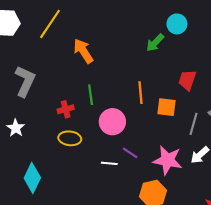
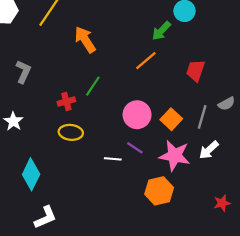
gray L-shape: (25, 81) -> (23, 72), size x0.7
orange line: (141, 93) -> (146, 61), moved, turned 55
green line: (91, 95) -> (93, 86), turned 42
orange square: (167, 107) -> (171, 119), moved, turned 36
pink circle: (112, 122) -> (137, 115), moved

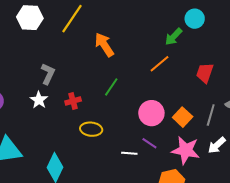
red cross: (66, 101) -> (73, 101), moved
white star: (13, 121) -> (39, 100), moved

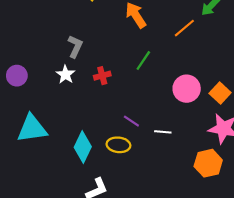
orange line: (159, 64) -> (184, 28), moved
yellow ellipse: (91, 129) -> (118, 145), moved
purple line: (149, 143) -> (131, 121), moved

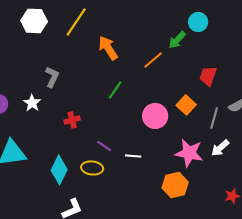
white star: (65, 75) -> (32, 103), moved
red cross: (102, 76) -> (72, 120), moved
orange square: (220, 93) -> (186, 105), moved

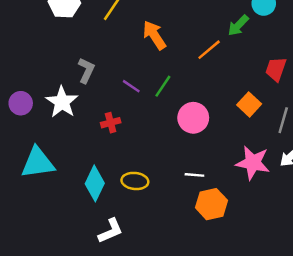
white star: (32, 103) -> (62, 102), size x1.5
pink circle: (155, 116) -> (193, 118), moved
purple line: (104, 146) -> (131, 86), moved
white line: (133, 156) -> (194, 175), moved
orange hexagon: (175, 185) -> (211, 204), moved

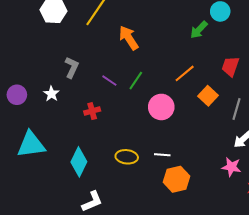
orange line: (209, 50) -> (185, 73), moved
white star: (62, 102) -> (51, 94), size x0.6
pink star: (253, 163) -> (231, 167), moved, size x0.7
yellow ellipse: (135, 181) -> (127, 157), moved

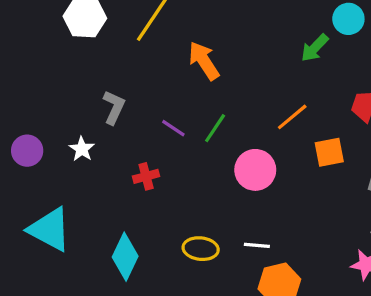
orange square: (208, 96) -> (329, 152), turned 36
cyan triangle: (31, 145) -> (50, 229), turned 36

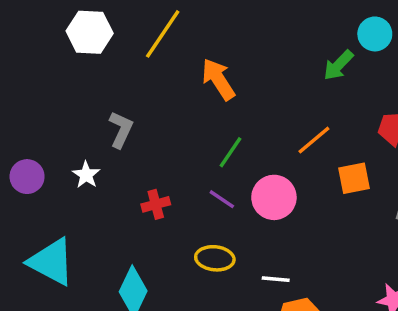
purple line: (173, 128) -> (222, 199), moved
yellow ellipse: (201, 249) -> (215, 258), moved

